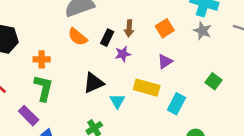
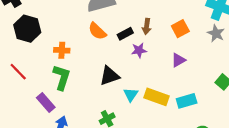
black rectangle: (107, 38) -> (125, 34), turned 32
yellow rectangle: (147, 88) -> (156, 97), moved
cyan rectangle: (176, 104) -> (187, 101), turned 42

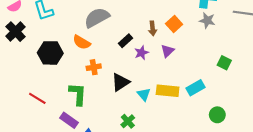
brown arrow: (147, 26) -> (153, 28), moved
black hexagon: (27, 29) -> (50, 53), moved
orange semicircle: (97, 31) -> (82, 42), moved
orange cross: (62, 50) -> (94, 67), moved
purple triangle: (178, 60) -> (167, 51), moved

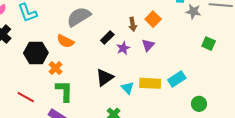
gray star: (207, 20) -> (193, 12), moved
green square: (224, 63) -> (209, 44), moved
orange cross: (94, 67) -> (56, 68), moved, turned -32

